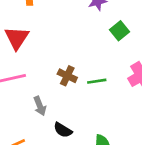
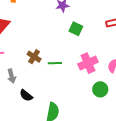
green square: (119, 31) -> (76, 29), turned -32

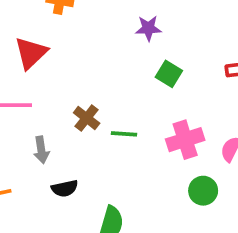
black semicircle: (26, 95) -> (65, 188), turned -56

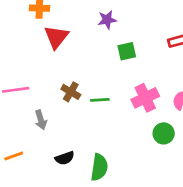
red triangle: (31, 53) -> (56, 37), moved
green square: (169, 74) -> (127, 51), turned -36
black semicircle: (65, 188) -> (65, 158), moved

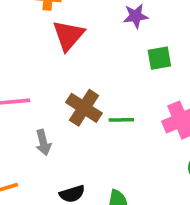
brown cross: (71, 92) -> (84, 108), size x1.4

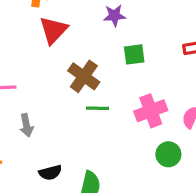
brown cross: (84, 108) -> (84, 76), moved

